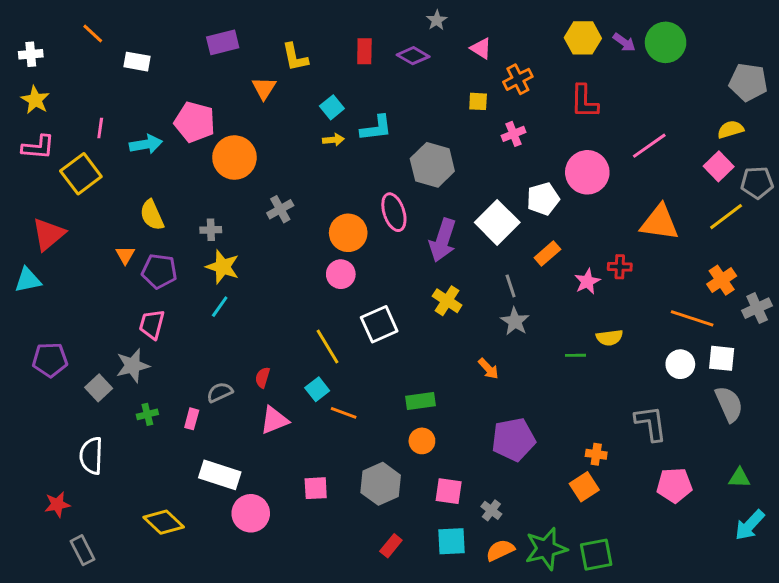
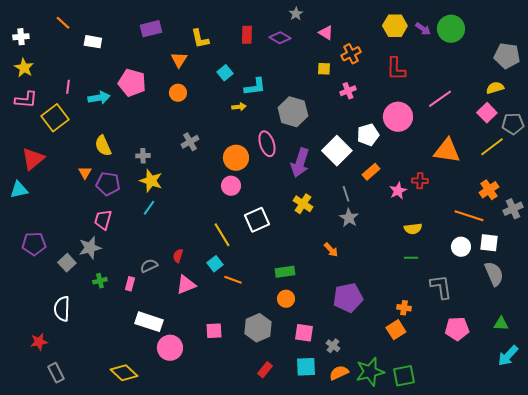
yellow arrow: (333, 140) -> (239, 107), moved
orange circle: (234, 158) -> (178, 93), moved, size x0.6
green line: (575, 355) -> (411, 258), moved
yellow diamond: (164, 522) -> (124, 373), moved

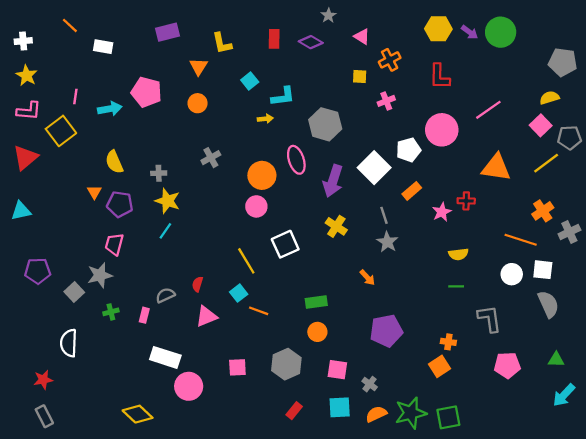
red triangle: (33, 159) -> (25, 158), moved
gray rectangle: (56, 373) -> (44, 416), moved

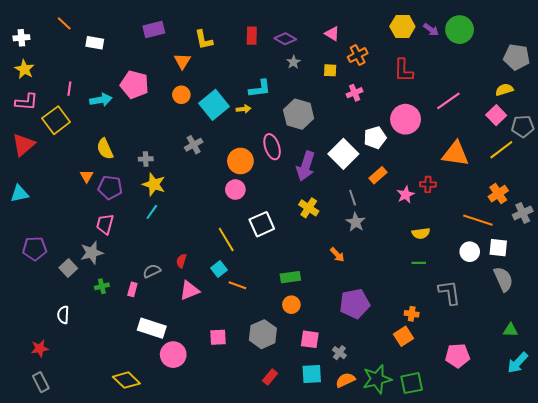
gray star: (329, 15) -> (293, 62), moved
cyan square: (250, 81) -> (214, 105), moved, size x1.8
white semicircle: (69, 343) -> (63, 315), size x0.7
pink pentagon: (507, 365) -> (457, 356), moved

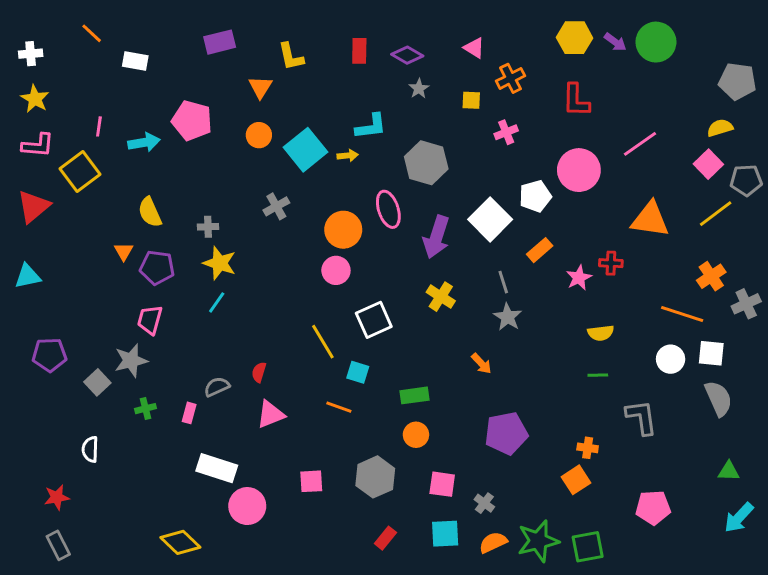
cyan square: (219, 269) -> (358, 372), moved, turned -35

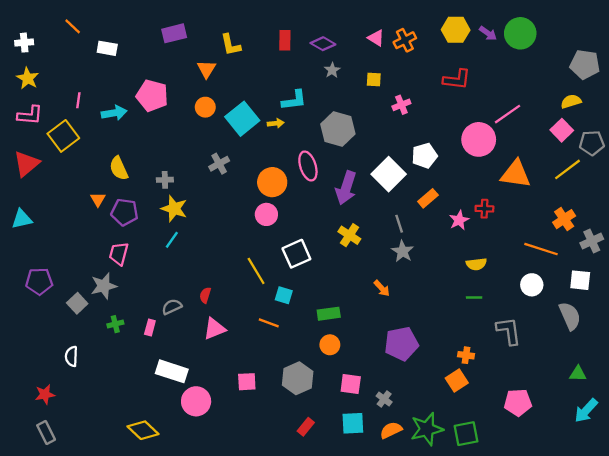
orange cross: (511, 78) -> (405, 40), moved
red L-shape: (576, 100) -> (457, 79), turned -84
pink circle: (579, 170) -> (479, 139), moved
white square: (711, 353) -> (580, 280), moved

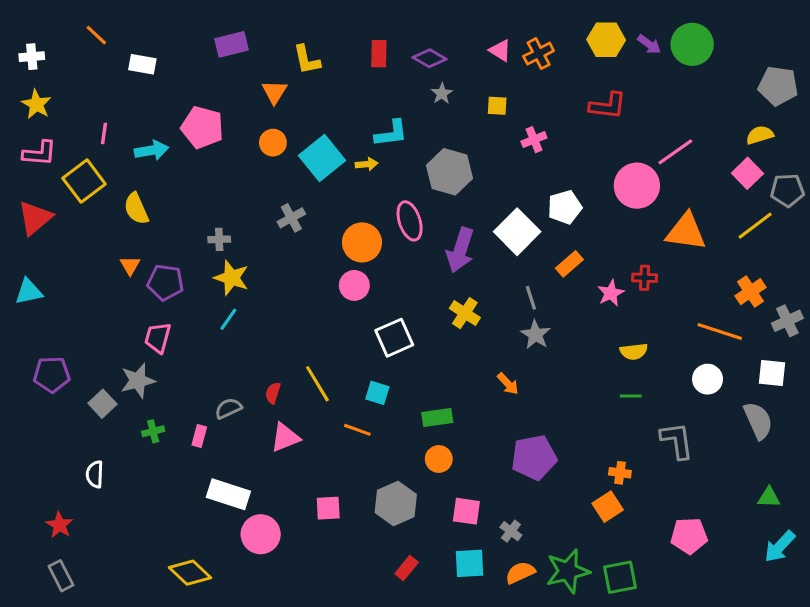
yellow semicircle: (119, 168) -> (136, 209), moved
yellow line: (256, 271) -> (317, 384), moved
red star: (45, 394) -> (59, 525), turned -30

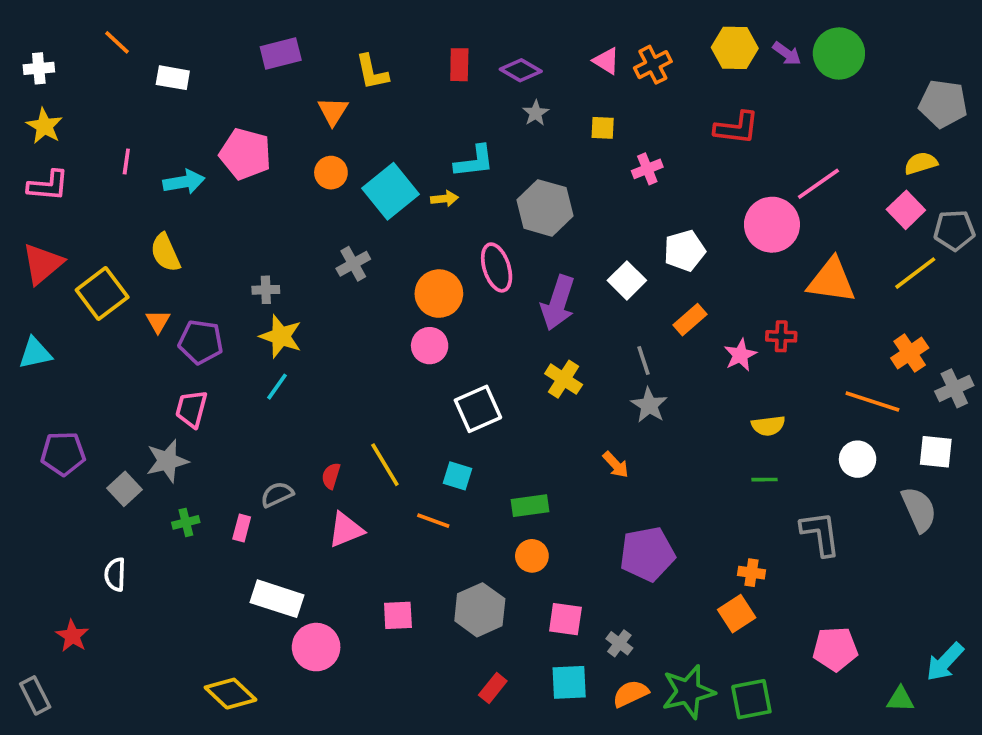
yellow square: (84, 181) -> (102, 294), moved
white square: (517, 232) -> (627, 280), size x0.7
green triangle: (769, 497) -> (900, 699), moved
gray rectangle: (61, 576) -> (35, 695), moved

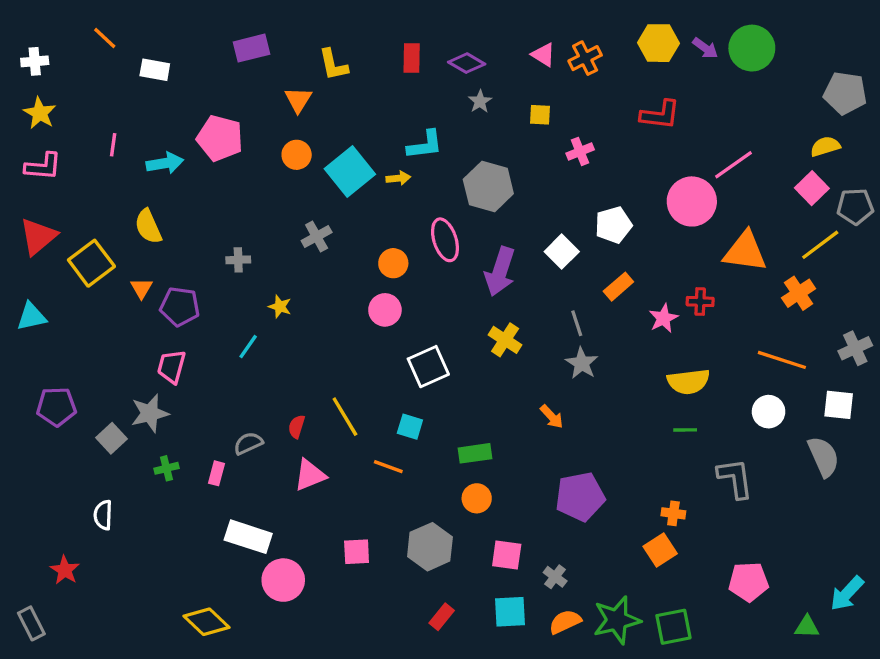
orange circle: (439, 294) -> (393, 263), size x0.7
yellow star: (281, 336) -> (280, 307), moved, size x0.6
orange cross: (910, 353) -> (799, 293), moved
yellow semicircle: (768, 426) -> (688, 382), size x1.4

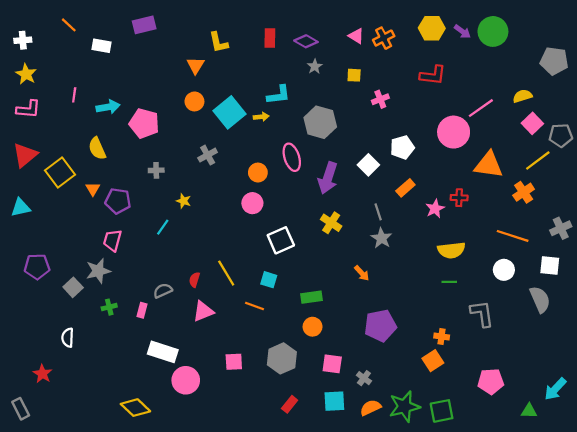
purple rectangle: (252, 48) -> (144, 25), moved
pink pentagon: (220, 138) -> (144, 123), moved
yellow semicircle: (825, 146) -> (522, 96), moved

